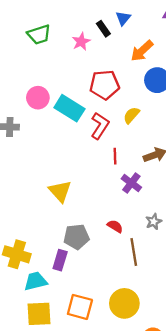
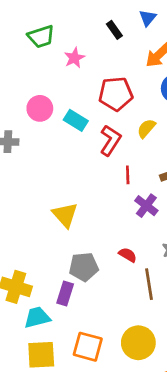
blue triangle: (123, 18) -> (148, 18), moved
pink star: (81, 42) -> (74, 58), moved
cyan rectangle: (69, 108) -> (76, 120), size x0.7

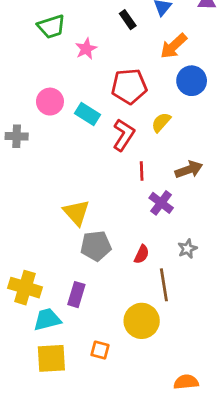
red semicircle: (128, 255) -> (142, 254), turned 84
gray pentagon: (84, 267) -> (96, 246), moved
yellow circle: (138, 343) -> (142, 321), moved
orange square: (88, 347) -> (100, 350), size x0.6

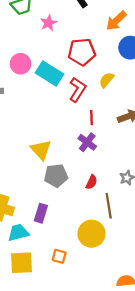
cyan rectangle: (87, 114) -> (50, 73), size x1.4
purple cross: (161, 203) -> (87, 142), moved

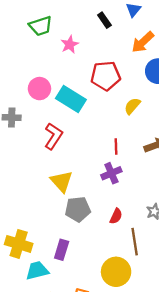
red L-shape: (78, 90) -> (53, 136), moved
purple cross: (87, 142) -> (111, 173), turned 30

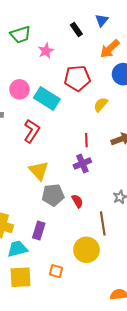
red semicircle: (116, 216) -> (77, 201), moved, turned -56

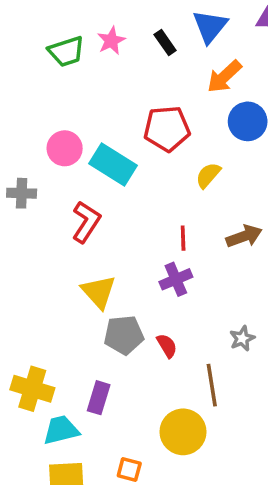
blue triangle: (102, 20) -> (210, 26), size x1.5
pink star: (46, 51) -> (111, 41), moved

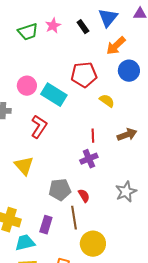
yellow semicircle: (208, 175) -> (107, 101), turned 84
yellow triangle: (99, 292) -> (24, 166), moved
gray star: (242, 339) -> (126, 192), size x1.5
brown line: (212, 385) -> (74, 218), moved

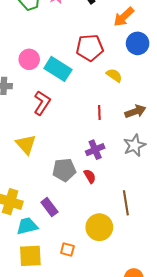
purple cross: (89, 159) -> (95, 150), moved
gray star: (126, 192) -> (134, 145), moved
brown line: (74, 218) -> (126, 203), moved
purple rectangle: (46, 225) -> (49, 207), turned -54

